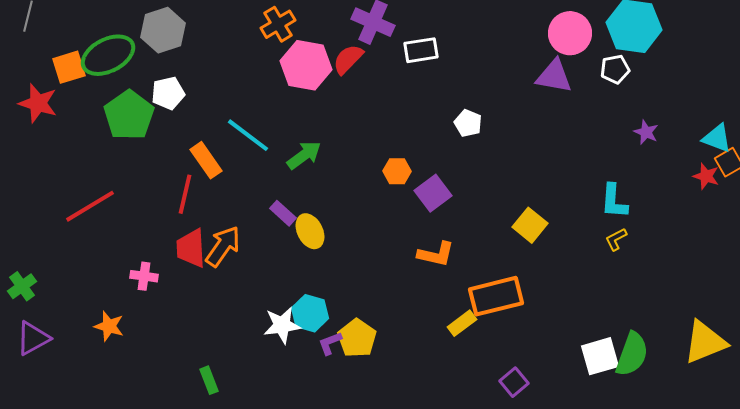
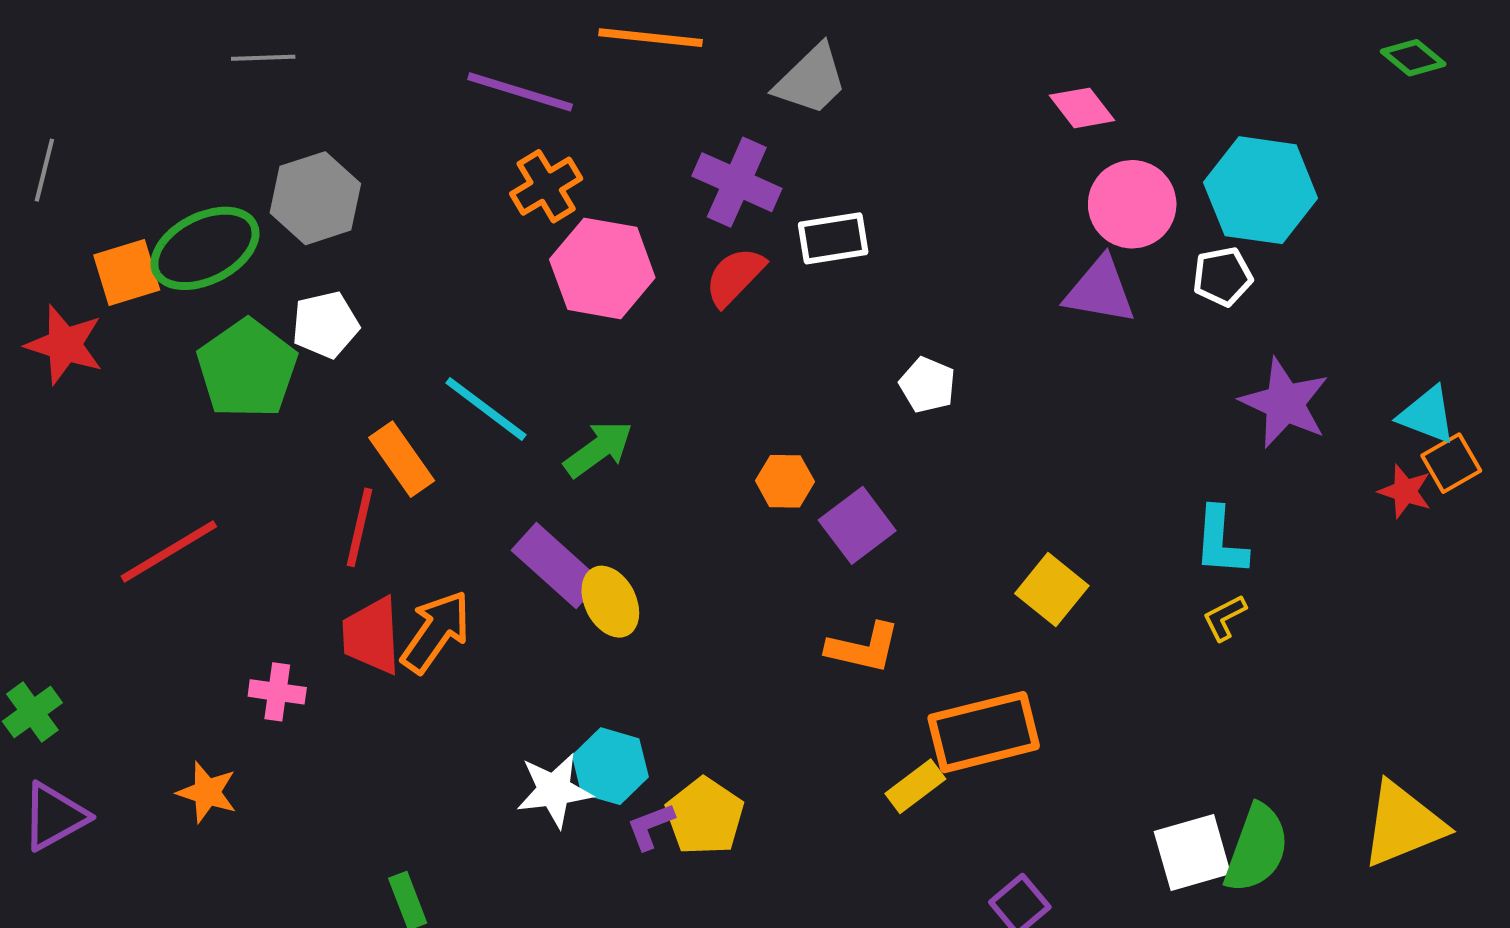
red semicircle: (348, 59) -> (735, 276), moved
purple star: (646, 132) -> (1285, 403), size x1.8
purple rectangle: (283, 213) -> (556, 565), size x1.6

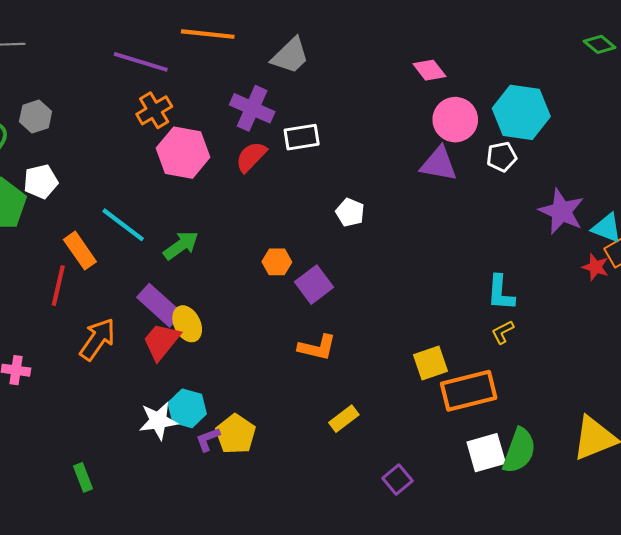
gray hexagon: (315, 198) -> (36, 117), size x0.7
purple star: (1285, 403) -> (561, 211), moved
yellow square: (1052, 590) -> (430, 363), moved, turned 32
red trapezoid: (372, 636) -> (161, 341), moved, turned 42
orange rectangle: (984, 732) -> (469, 391), moved

